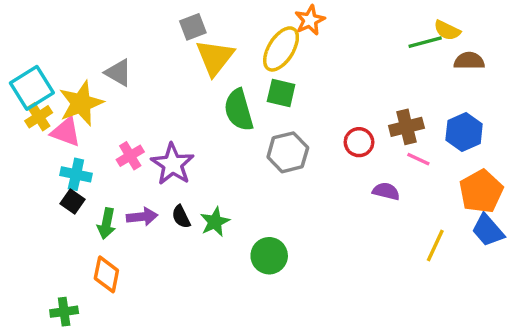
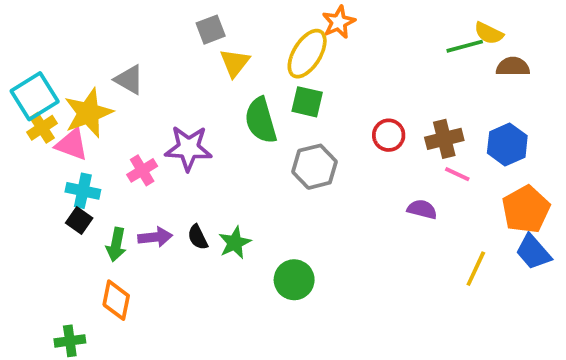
yellow triangle: (215, 57) -> (235, 63), size x0.7
red circle: (359, 142) -> (389, 135), moved
purple star: (173, 164) -> (188, 148), moved, turned -30

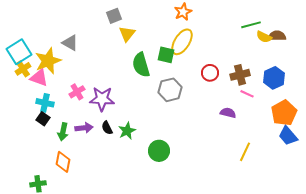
yellow semicircle: (489, 33) -> (264, 37), moved
yellow ellipse: (307, 54) -> (182, 42), moved
purple star: (188, 148) -> (102, 99), moved
yellow line: (476, 269) -> (245, 152), moved

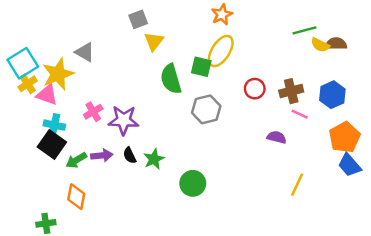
black square: (43, 119) -> (52, 144), size x1.6
green arrow: (63, 132) -> (76, 160), turned 48

